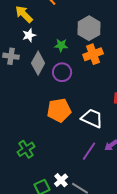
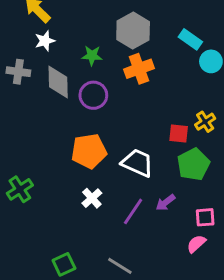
gray diamond: (38, 63) -> (58, 82), turned -30
green cross: (26, 149) -> (20, 189), moved
white cross: (61, 180) -> (92, 198), moved

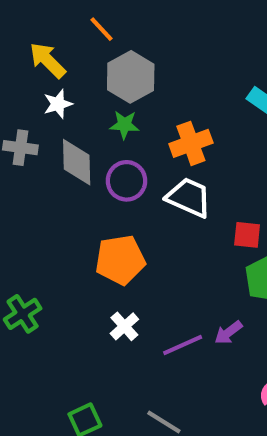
gray hexagon: (133, 31) -> (131, 77), moved
white trapezoid: (137, 163) -> (189, 197), moved
purple line: (133, 211) -> (183, 345), turned 32

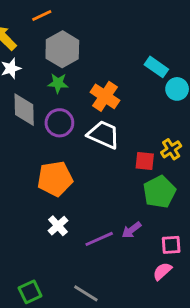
orange line: (102, 29) -> (42, 16), turned -72
orange cross: (191, 143) -> (105, 96), turned -36

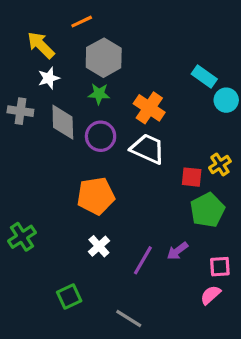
purple line: (99, 239) -> (143, 260), turned -36
green square: (30, 292) -> (69, 296), moved

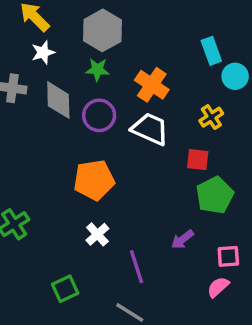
cyan rectangle: (204, 77) -> (211, 51), turned 35
yellow cross: (220, 165) -> (211, 117), moved
purple line: (143, 260) -> (137, 267), moved, turned -48

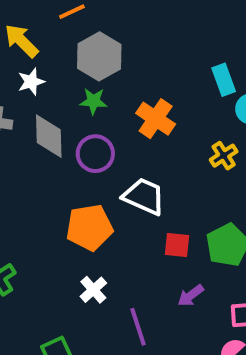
white trapezoid: (150, 129) -> (144, 196), moved
red square: (198, 160) -> (177, 245), moved

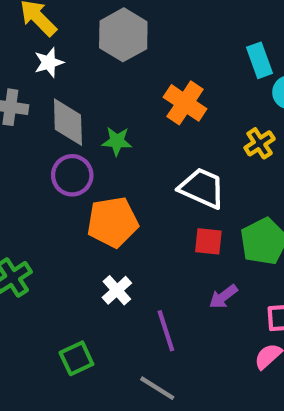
green star: (93, 101) -> (117, 141), moved
purple circle: (95, 154) -> (72, 175), moved
white trapezoid: (144, 196) -> (202, 188), moved

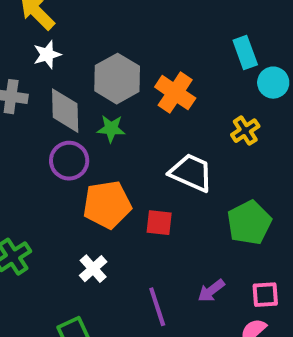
gray hexagon: (123, 35) -> (117, 79), moved
red square: (208, 241) -> (159, 223), moved
white cross: (117, 290) -> (93, 269), moved
purple arrow: (223, 297) -> (211, 291), moved

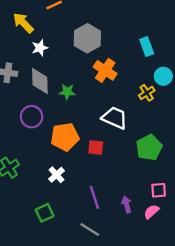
white star: (47, 55) -> (40, 48), moved
gray hexagon: (117, 79) -> (87, 38), moved
cyan circle: (273, 83) -> (163, 76), moved
purple circle: (69, 161) -> (32, 117), moved
purple arrow: (211, 291) -> (127, 204), moved, turned 112

